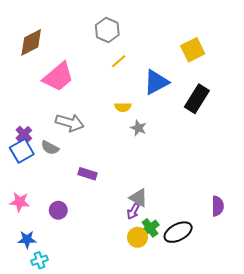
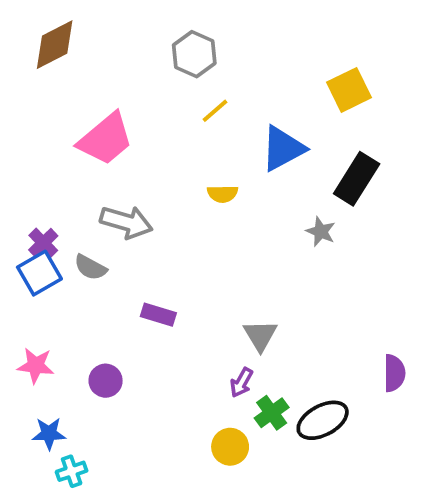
brown diamond: (31, 42) -> (55, 45), moved
gray star: (138, 128) -> (321, 232), moved
gray triangle: (138, 198) -> (260, 335), moved, turned 30
yellow circle: (137, 237) -> (230, 447), moved

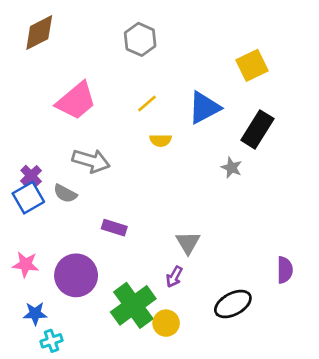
yellow line: (215, 111) -> (147, 103), moved
purple circle: (106, 381) -> (76, 275), size x1.8
green cross: (272, 413) -> (133, 305), moved, size x1.8

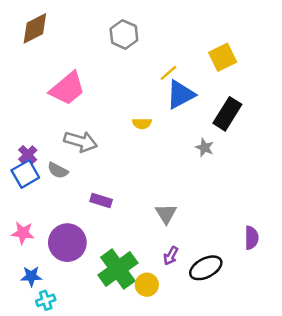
yellow line: (147, 103) -> (168, 73), moved
purple arrow: (174, 277) -> (171, 256), moved

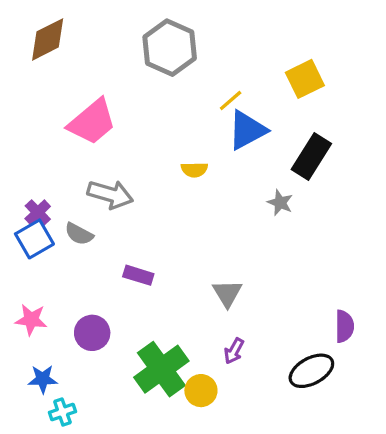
gray hexagon: (124, 34) -> (170, 48), size x1.4
purple circle: (67, 243) -> (92, 333), size x0.7
black ellipse: (206, 268) -> (311, 371), moved

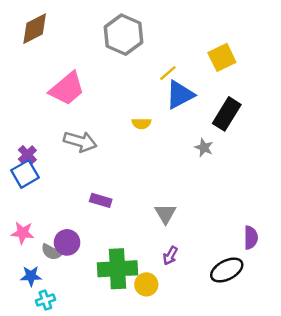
gray semicircle: (79, 234) -> (51, 252), moved
green cross: (161, 369) -> (117, 269), turned 33

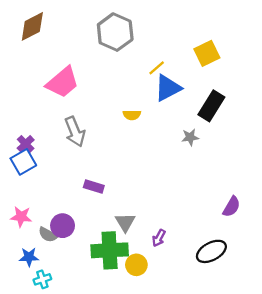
gray arrow: (80, 142) -> (75, 132), turned 52
gray star: (204, 148) -> (190, 137), turned -30
gray triangle: (166, 214) -> (125, 222), moved
purple semicircle: (251, 238) -> (232, 207), moved, turned 30

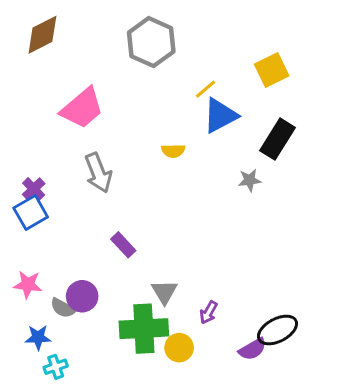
purple rectangle: (94, 186) -> (123, 245), turned 30
purple semicircle: (232, 207) -> (253, 349), moved, turned 30

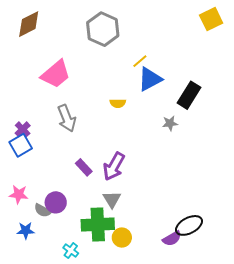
yellow square: (272, 70) -> (211, 19), moved
purple arrow: (208, 312) -> (114, 166), moved, size x1.8
cyan cross: (56, 367) -> (71, 251), moved, turned -35

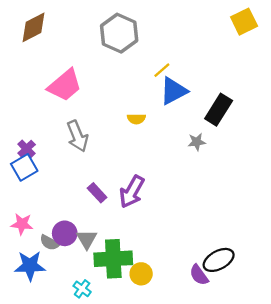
gray triangle: (112, 199) -> (87, 239), moved
blue star: (26, 230) -> (30, 266), size x1.5
purple semicircle: (172, 239) -> (199, 275), turned 84

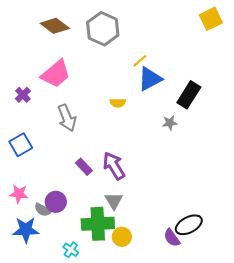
brown diamond: (33, 27) -> (55, 26), moved, turned 64
purple cross: (27, 149) -> (23, 95), moved
purple arrow: (132, 192) -> (114, 166), turned 120
gray triangle: (87, 239) -> (114, 201), moved

